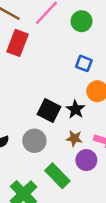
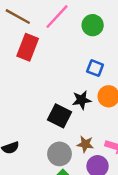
black star: (75, 109) -> (82, 100), moved, turned 30
gray circle: (34, 141) -> (60, 154), moved

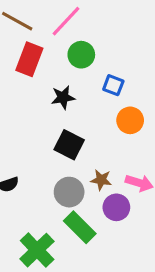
green circle: (93, 25) -> (81, 55), moved
black star: (82, 100) -> (63, 97), moved

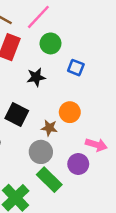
orange circle: (130, 120) -> (70, 112), moved
black square: (69, 145) -> (17, 115), moved
brown star: (101, 180) -> (49, 128), moved

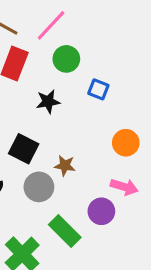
orange circle: (70, 112) -> (126, 143), moved
gray circle: (41, 152) -> (39, 187), moved

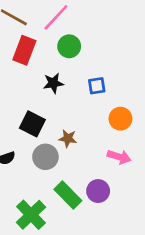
blue square: (98, 89) -> (97, 86), moved, turned -30
purple circle: (101, 211) -> (98, 191), moved

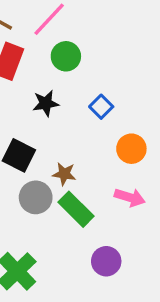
blue square: (97, 86) -> (101, 107), turned -36
purple circle: (98, 191) -> (106, 261), moved
green rectangle: (68, 195) -> (76, 209), moved

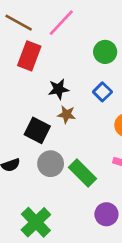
green circle: (66, 56) -> (105, 52), moved
brown star: (64, 174) -> (67, 114), moved

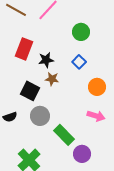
red rectangle: (29, 56) -> (24, 49), moved
green rectangle: (82, 173) -> (64, 135), moved

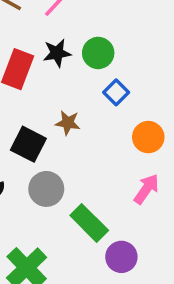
green circle: (81, 32) -> (98, 53), moved
black star: (46, 60) -> (57, 53), moved
pink arrow: (96, 116) -> (146, 189), turned -72

